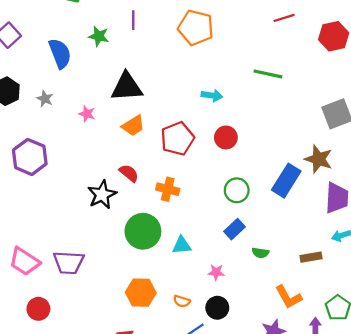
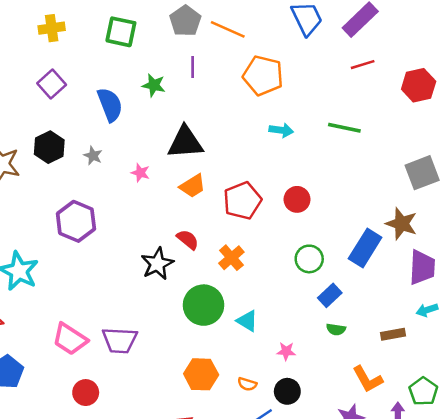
cyan arrow: (212, 95) -> (281, 130), moved
orange cross: (168, 189) -> (231, 258), turned 35
blue rectangle: (235, 229) -> (330, 295), moved
cyan triangle: (182, 245) -> (247, 321), turned 36

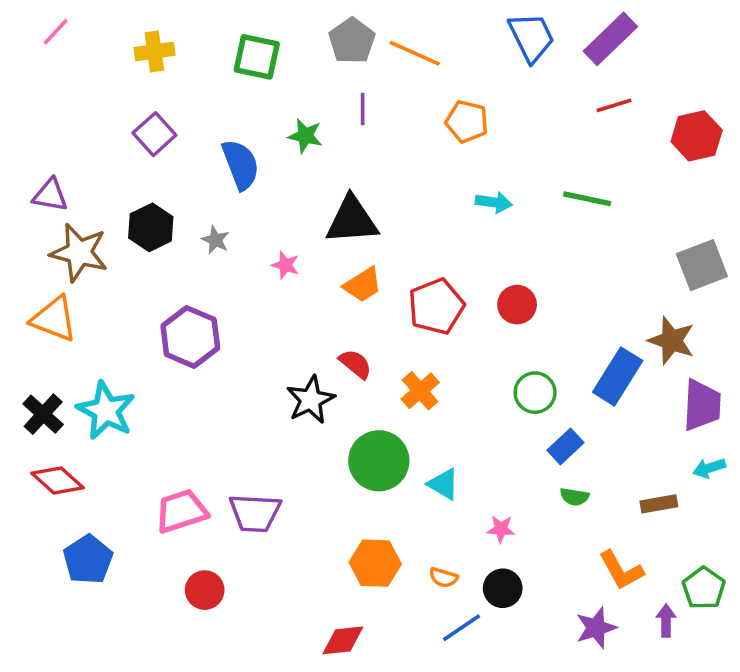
orange pentagon: (263, 76) -> (467, 121), size x0.7
pink trapezoid: (70, 339) -> (181, 511), turned 129

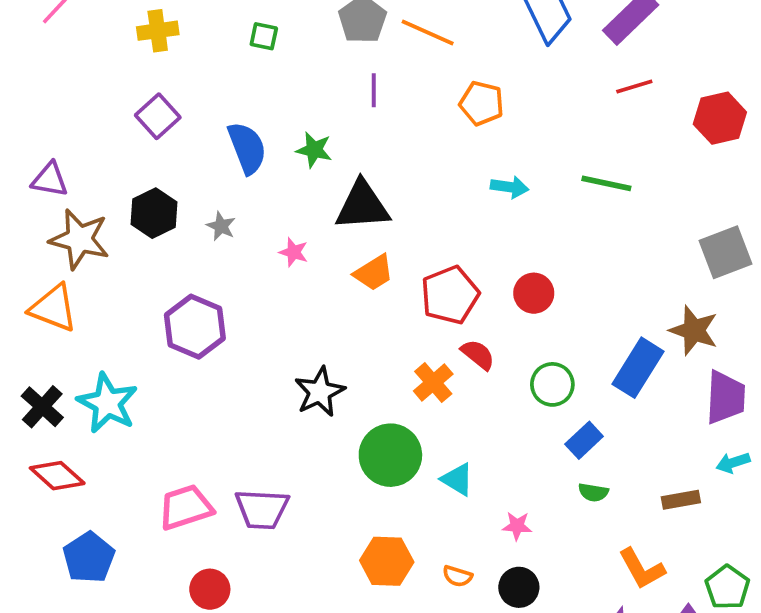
green square: (257, 57) -> (264, 36), size x0.6
green star: (305, 136) -> (314, 150), moved
red semicircle: (355, 364) -> (478, 355), moved

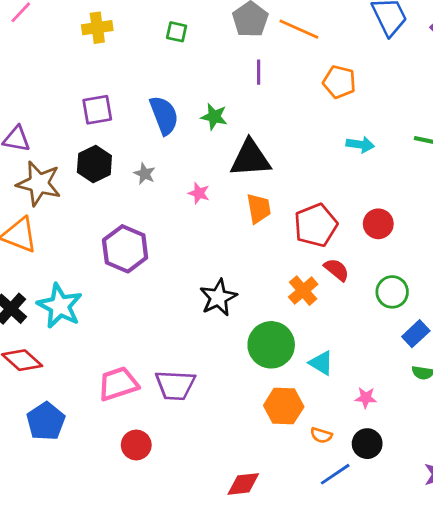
purple square: (158, 116) -> (97, 110), moved, turned 32
orange trapezoid: (374, 273) -> (259, 208), turned -68
orange hexagon: (387, 561) -> (284, 406), moved

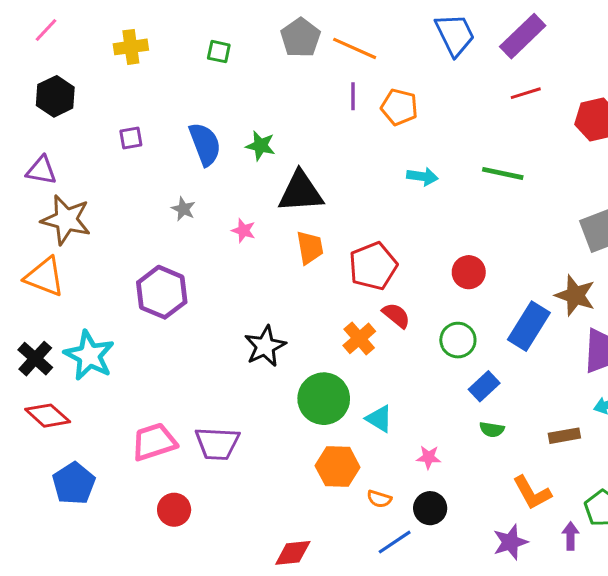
purple line: (259, 72) -> (353, 96), moved
purple square: (97, 110) -> (131, 138), size x0.7
black hexagon: (94, 164) -> (55, 96), moved
red circle: (378, 224) -> (469, 272), moved

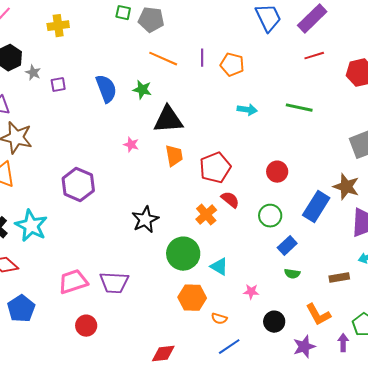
gray pentagon: (301, 38) -> (151, 20), moved, turned -30
orange line: (355, 48) -> (163, 59), moved
green square: (219, 52) -> (123, 13), moved
gray star: (183, 209) -> (33, 73), moved
black circle: (430, 508) -> (274, 322), moved

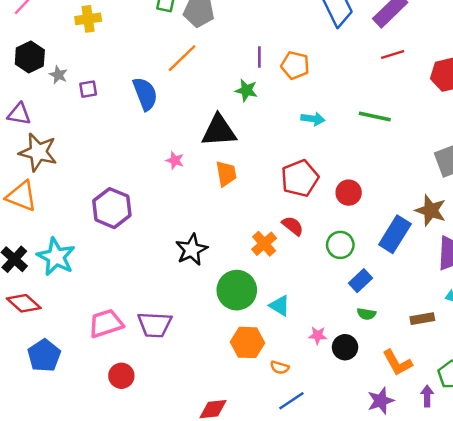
orange line: (163, 59) -> (182, 58), moved, turned -68
green star: (142, 90) -> (246, 90), moved
red pentagon: (215, 168) -> (300, 178), moved
black circle: (274, 322) -> (345, 347), moved

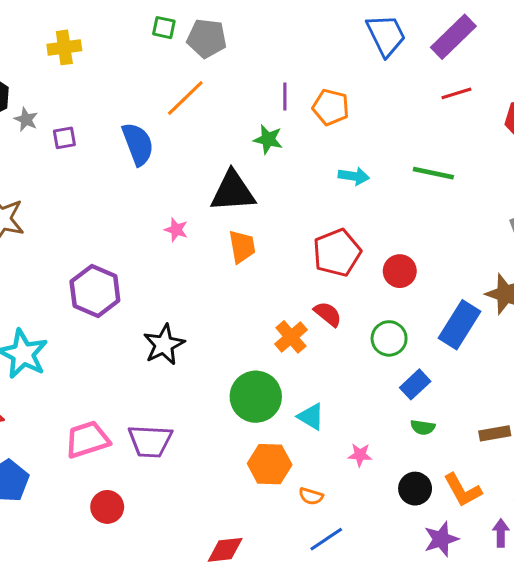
black star: (192, 250) -> (164, 345), moved
black circle: (345, 347) -> (415, 489), moved

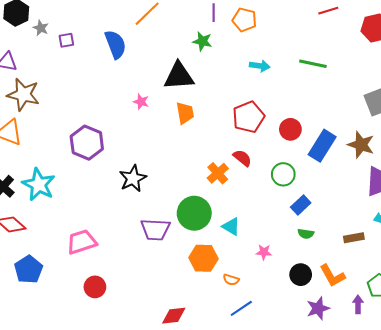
blue rectangle: (459, 325) -> (322, 146), moved
purple trapezoid: (150, 441) -> (155, 230), moved

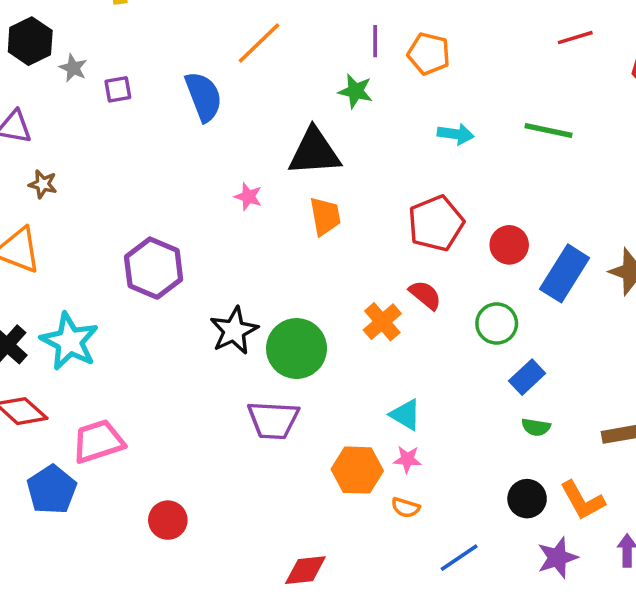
brown star: (23, 95) -> (43, 184), size x0.5
green circle: (194, 213) -> (297, 349), moved
pink trapezoid: (82, 242) -> (98, 441), moved
pink star: (264, 252) -> (407, 459), moved
blue line: (241, 308) -> (459, 558), moved

